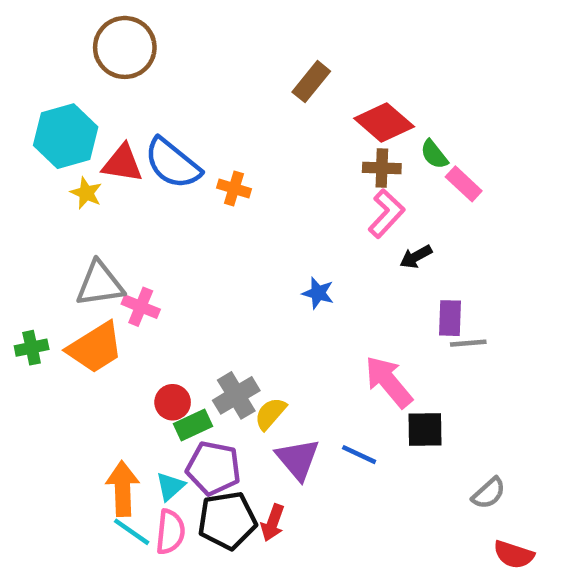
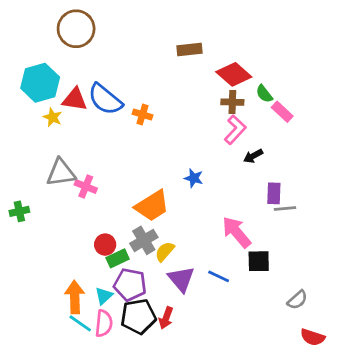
brown rectangle: (311, 82) -> (190, 50), turned 45
orange trapezoid: (95, 348) -> (152, 206), moved

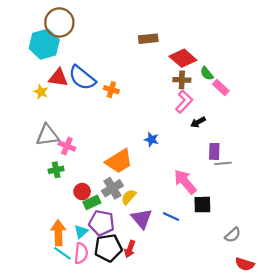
cyan hexagon: (40, 83) -> (44, 44), moved
green cross: (19, 211) -> (56, 170), moved

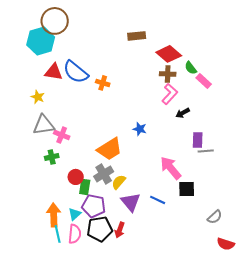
yellow star: (41, 92) -> (38, 97), moved
green rectangle: (92, 202) -> (85, 187), turned -56
cyan line: (63, 253) -> (58, 234), turned 42

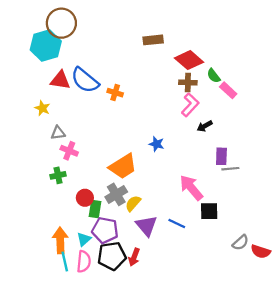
gray triangle: (44, 125) -> (58, 133), moved, size x0.6
red semicircle: (226, 244) -> (261, 251), moved

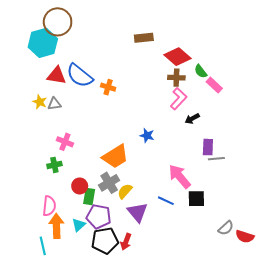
gray triangle: (58, 133) -> (54, 104), moved
blue line: (177, 224) -> (166, 201), moved
cyan line: (65, 262) -> (43, 246), moved
pink semicircle: (84, 262) -> (49, 206), moved

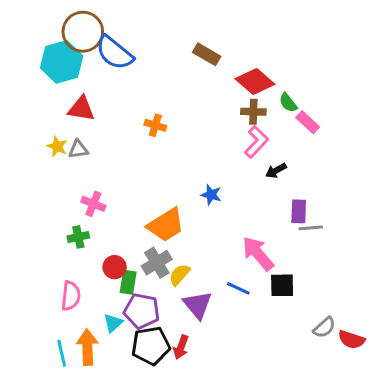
brown rectangle: (144, 38) -> (207, 54), turned 36
blue semicircle: (80, 76) -> (115, 53), moved
orange arrow: (57, 226) -> (87, 347), moved

